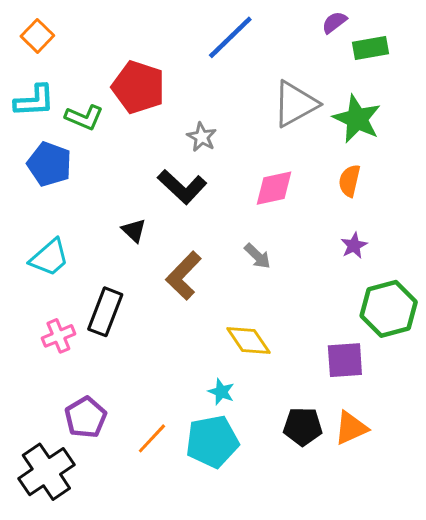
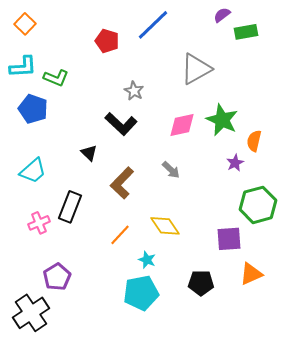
red pentagon: (138, 87) -> (107, 41), moved, size x0.7
green star: (357, 119) -> (222, 120), moved
orange semicircle: (349, 181) -> (254, 141), moved
orange triangle: (351, 428) -> (251, 274), moved
orange line: (152, 438) -> (120, 235), moved

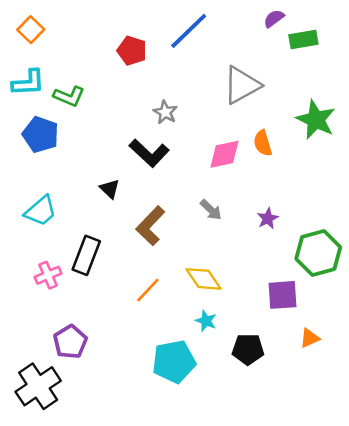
green star: (222, 120) -> (316, 120), moved
orange semicircle: (254, 141) -> (263, 143), moved, turned -30
purple star: (235, 163) -> (268, 218), moved
cyan star: (147, 260) -> (206, 321), moved
orange triangle: (251, 274) -> (310, 338), size x0.7

